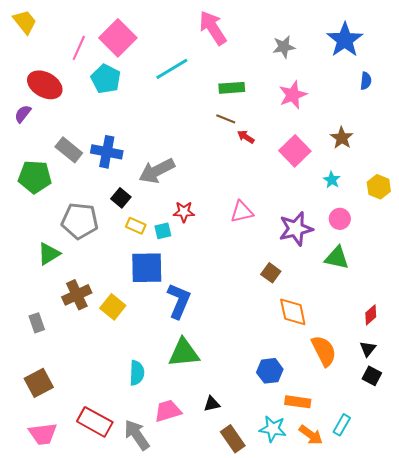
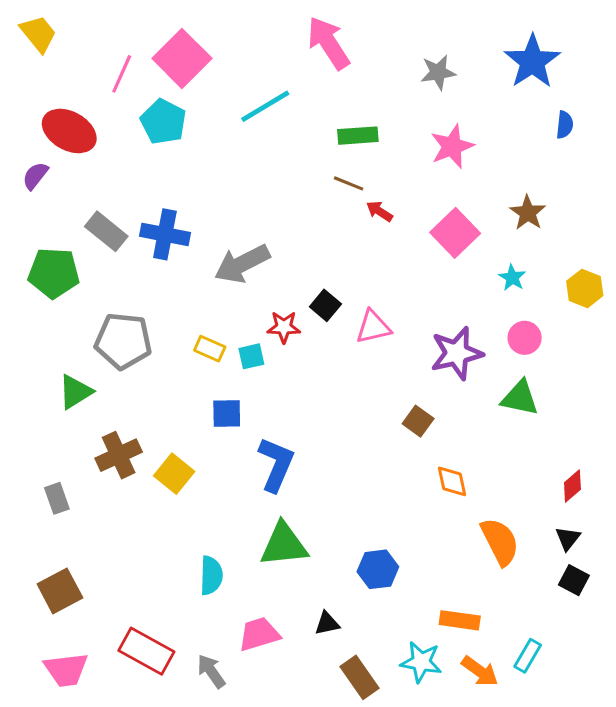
black square: (121, 198) -> (325, 305), moved
blue square: (147, 268) -> (227, 413), size x0.6
orange diamond: (293, 312) -> (452, 481), size x0.7
blue hexagon: (270, 371) -> (378, 569), moved
gray arrow: (137, 435) -> (211, 671), size x0.7

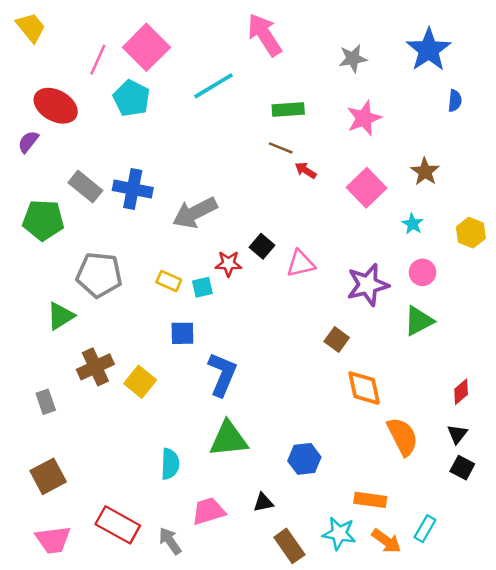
green triangle: (520, 398) -> (419, 321), turned -40
orange diamond: (452, 481) -> (364, 388), size x1.4

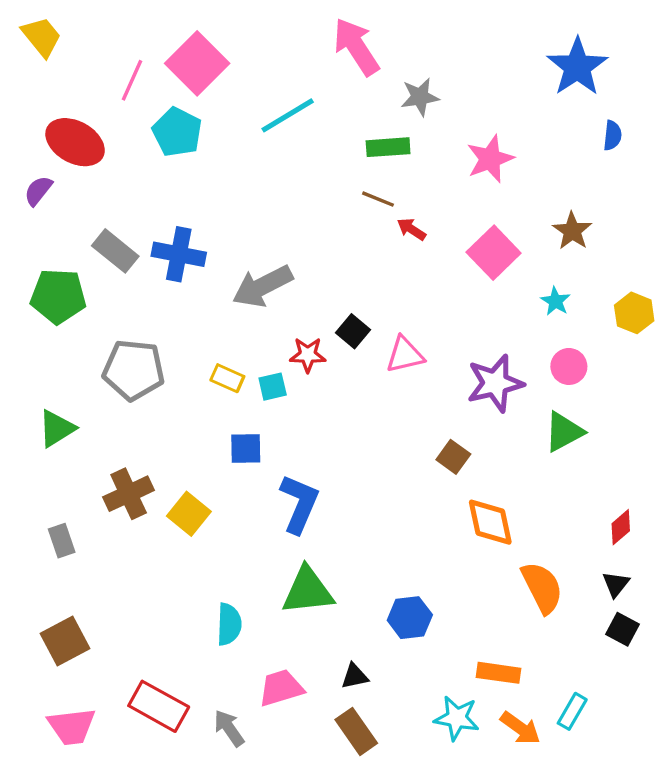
gray star: (353, 58) -> (420, 97), moved
green triangle: (61, 316) -> (57, 428), moved
brown rectangle: (289, 546) -> (356, 731), moved

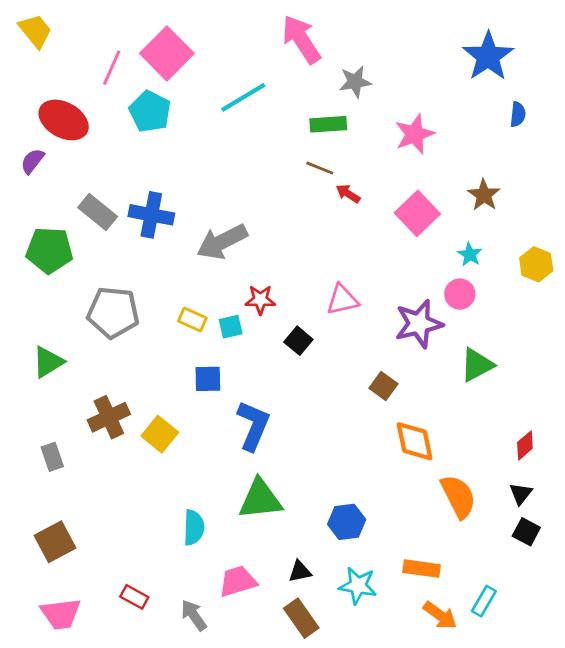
black square: (353, 331) -> (298, 341), moved
pink circle: (569, 366) -> (460, 294), moved
red rectangle: (159, 706) -> (134, 597), size x0.6
cyan star: (457, 718) -> (358, 586), moved

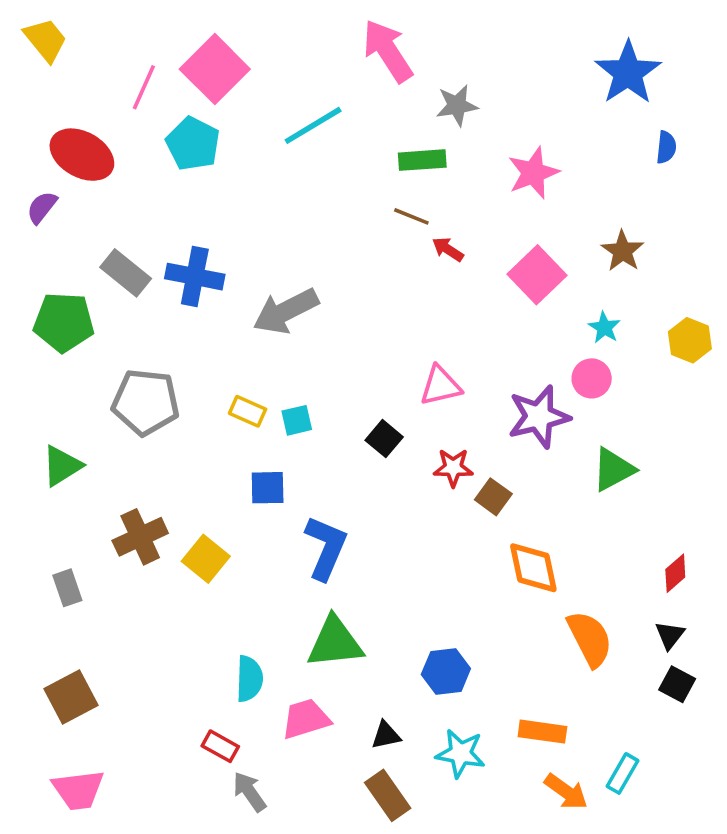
red star: (260, 300) -> (453, 468), moved
pink trapezoid: (238, 581) -> (306, 719), moved
red rectangle: (134, 597) -> (220, 746), moved

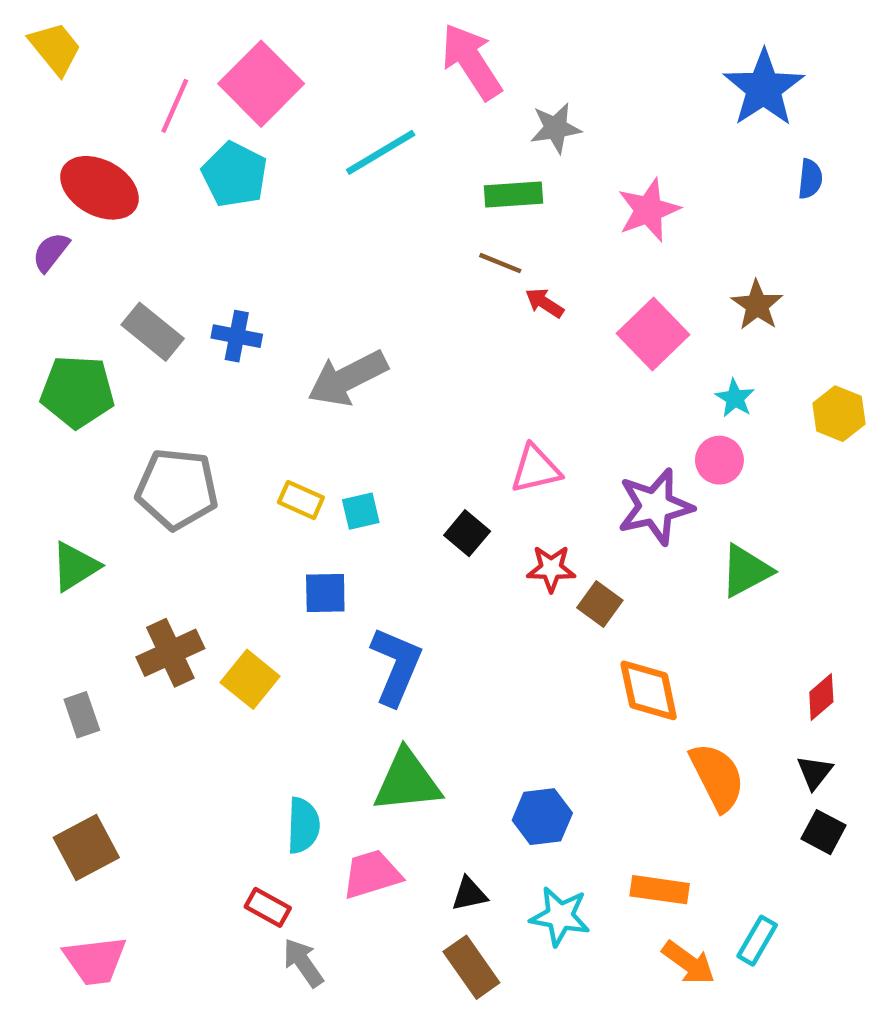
blue cross: (195, 277) -> (237, 336), size x0.7

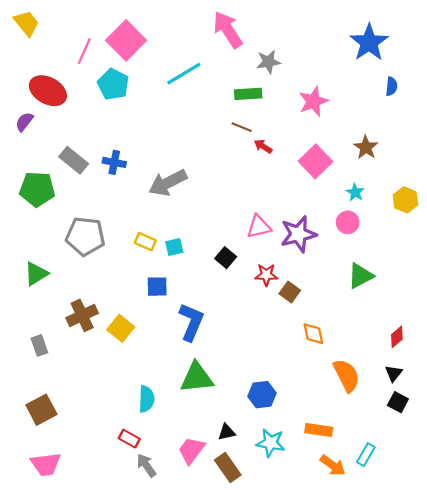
purple star: (655, 507) -> (298, 234), moved
orange diamond: (649, 690) -> (313, 334), size x0.7
pink trapezoid: (372, 874) -> (191, 450), moved, turned -36

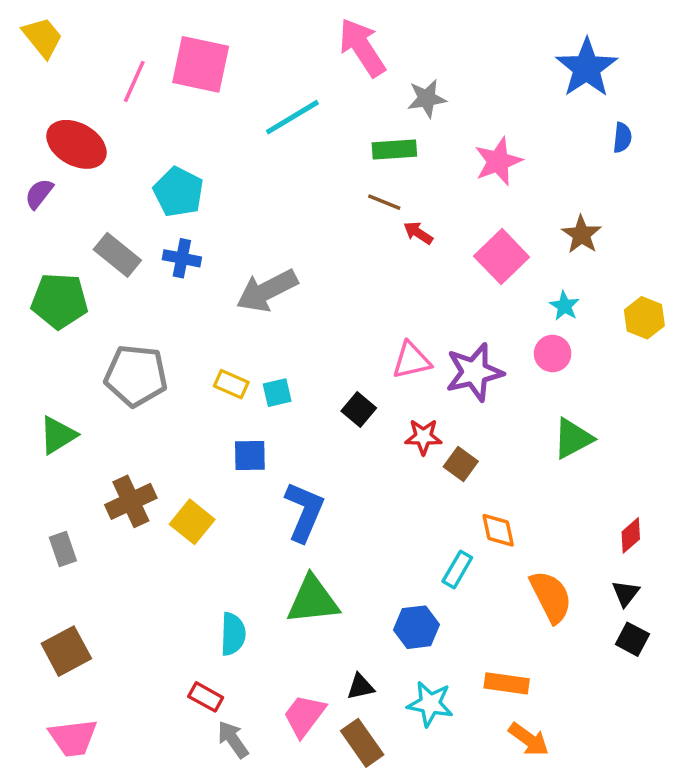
pink square: (126, 40) -> (201, 64), turned -33
cyan pentagon: (113, 84) -> (178, 192), moved
cyan rectangle: (366, 455) -> (457, 569), moved

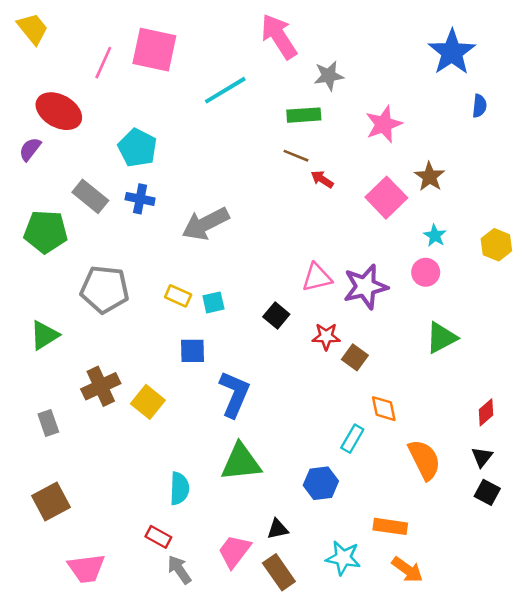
brown star: (581, 234) -> (430, 177), moved
cyan star: (430, 704) -> (343, 558), moved
pink trapezoid: (73, 738) -> (86, 568), moved

